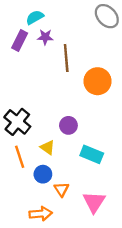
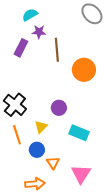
purple rectangle: (20, 41) -> (21, 48), moved
yellow triangle: (48, 147) -> (41, 127), turned 40

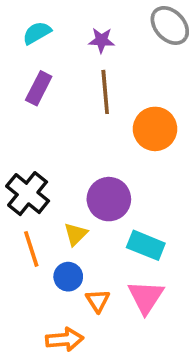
cyan semicircle: (30, 15) -> (37, 33), moved
purple star: (39, 32) -> (101, 40), moved
purple circle: (59, 108) -> (109, 199), size x1.5
pink triangle: (81, 174) -> (146, 297), moved

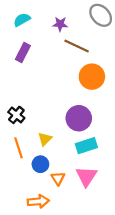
brown line: (105, 92) -> (77, 46), moved, turned -60
black cross: (28, 194) -> (16, 115), size x0.7
purple circle: (109, 199) -> (79, 118), moved
cyan rectangle: (146, 245) -> (86, 146), turned -40

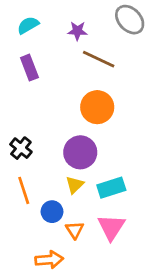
purple rectangle: (23, 53) -> (29, 68), turned -48
orange circle: (92, 77) -> (97, 107), moved
purple circle: (79, 118) -> (80, 152), moved
yellow triangle: (45, 139) -> (75, 185), moved

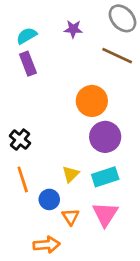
cyan semicircle: (28, 25) -> (27, 36), moved
brown line: (99, 59) -> (117, 56), moved
purple circle: (80, 152) -> (105, 137), moved

